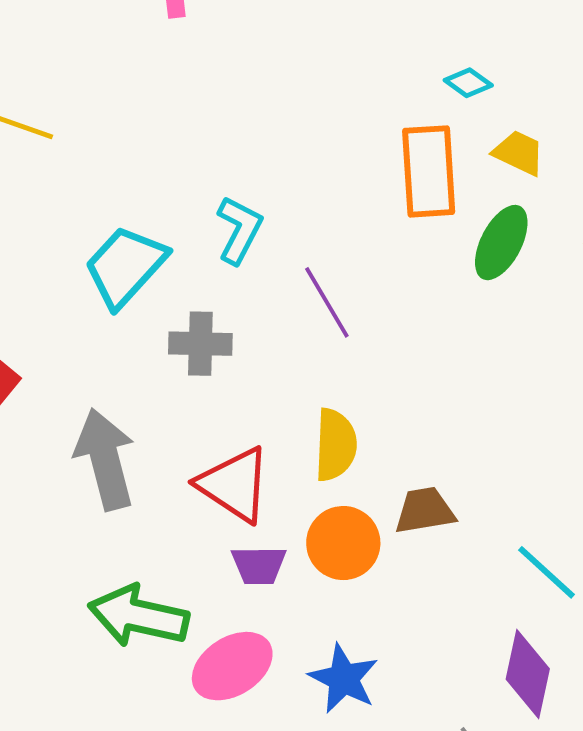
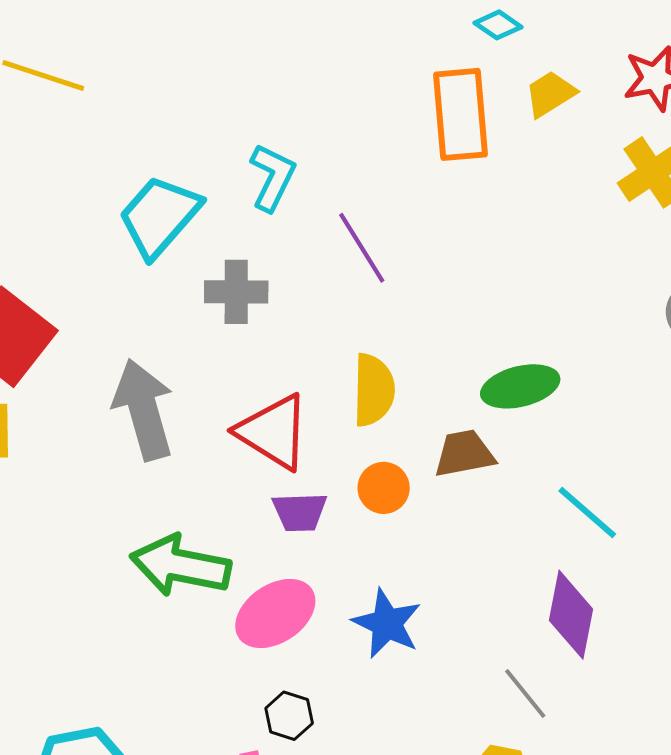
yellow trapezoid: (519, 153) -> (550, 94), turned -56
green ellipse: (501, 243) -> (520, 386), moved, turned 50
orange circle: (343, 543) -> (384, 488), size x0.7

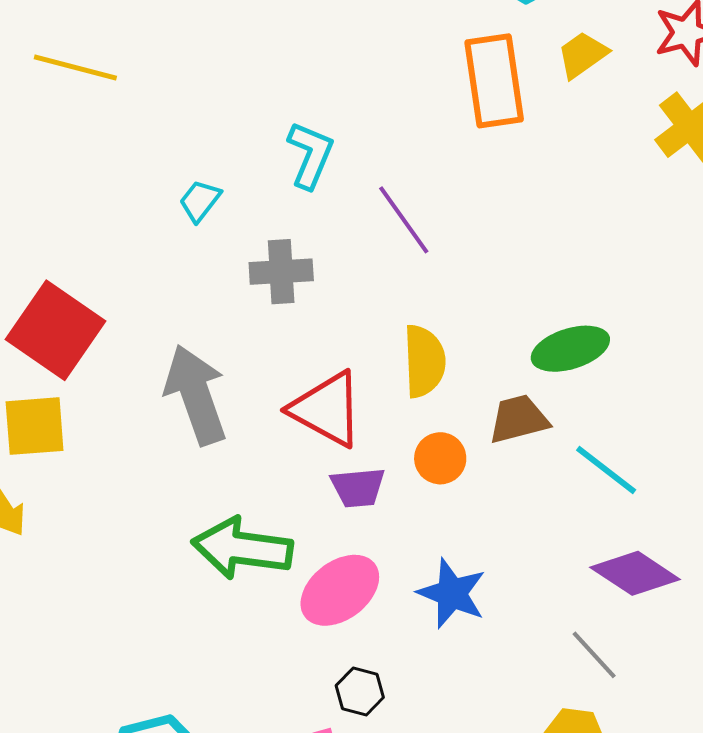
cyan trapezoid: (159, 216) -> (200, 201), size x0.5
cyan line: (587, 513) -> (606, 470), moved
purple diamond: (571, 615) -> (635, 573), turned -64

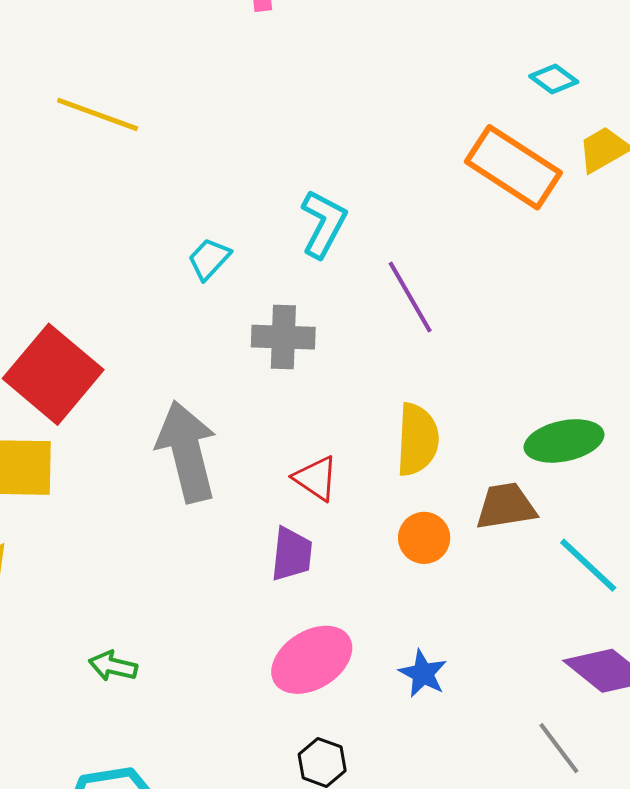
orange rectangle: (494, 81) -> (513, 167), turned -54
red triangle: (327, 409) -> (316, 478), size x0.6
purple trapezoid: (358, 487) -> (292, 554), moved, turned -84
green arrow: (242, 548) -> (113, 666), moved, size x0.5
blue star: (452, 593) -> (423, 673), size x0.7

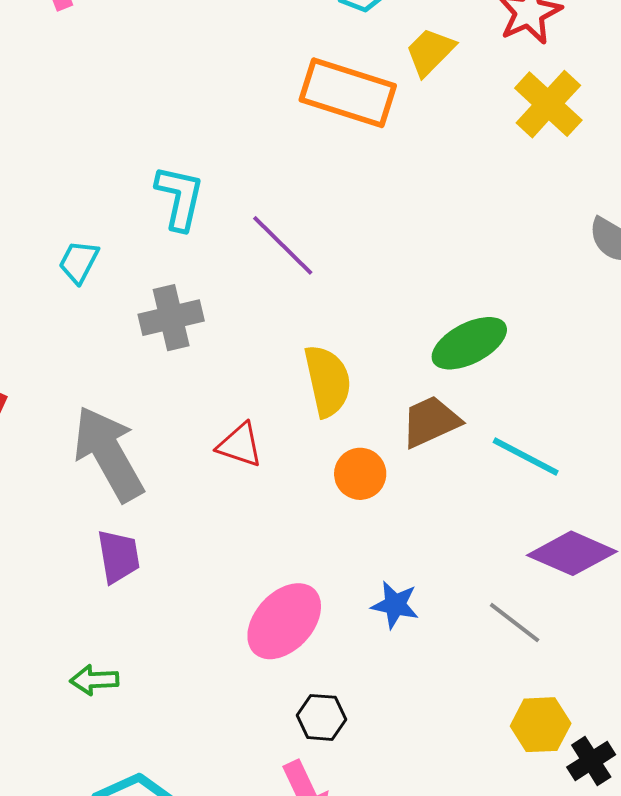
purple trapezoid: (292, 554) -> (118, 556), moved
gray line: (559, 748) -> (515, 623), moved

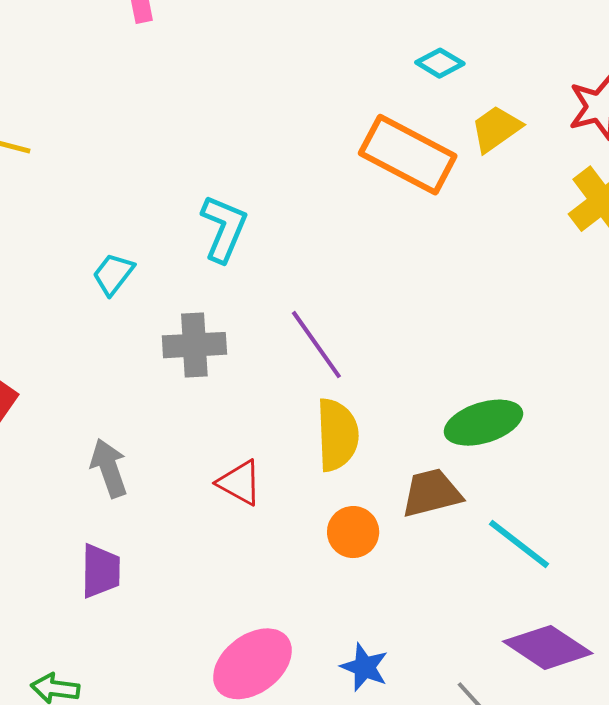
purple line: (283, 245) -> (316, 345), moved
gray arrow: (108, 454) -> (109, 468), size x0.6

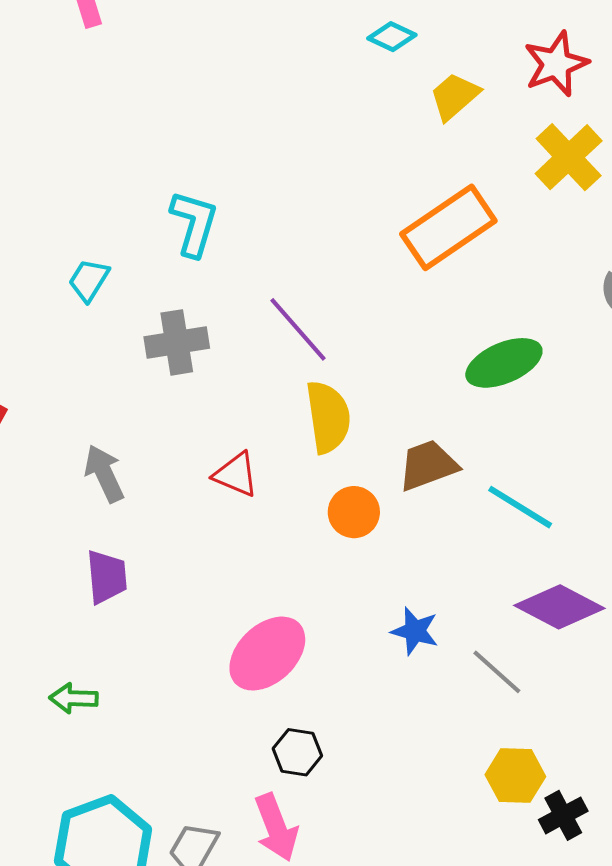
orange rectangle: (408, 155) -> (448, 227), moved, turned -56
green ellipse: (483, 423) -> (504, 363), moved
blue star: (364, 667) -> (415, 631), moved

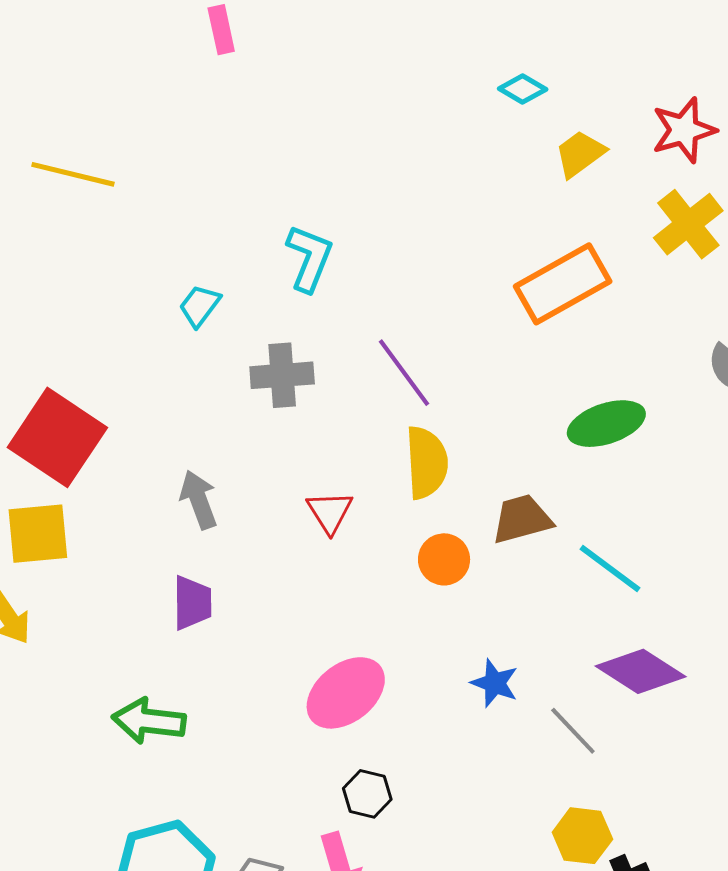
red triangle: (236, 475) -> (330, 512), turned 30
green arrow: (74, 698) -> (149, 721), size x1.5

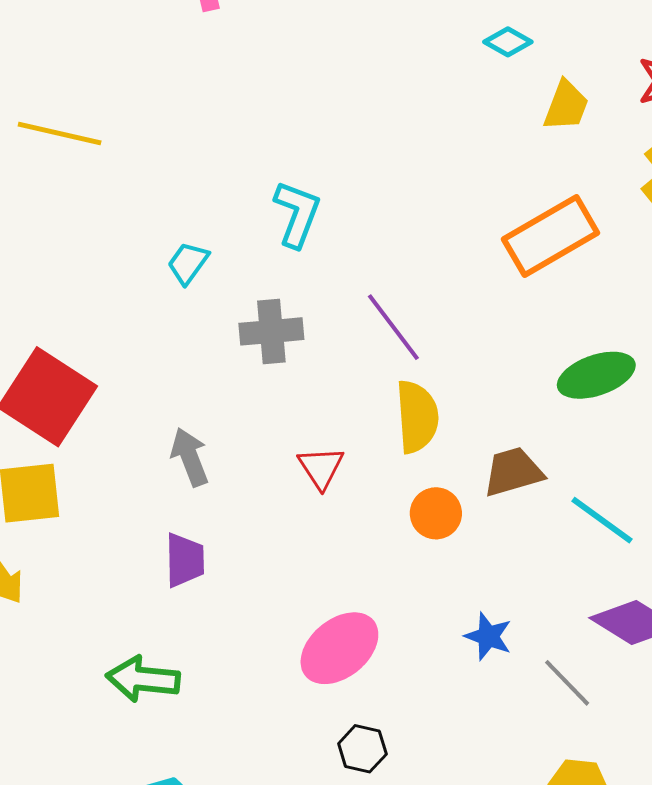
yellow trapezoid: (580, 154) -> (566, 106), turned 148

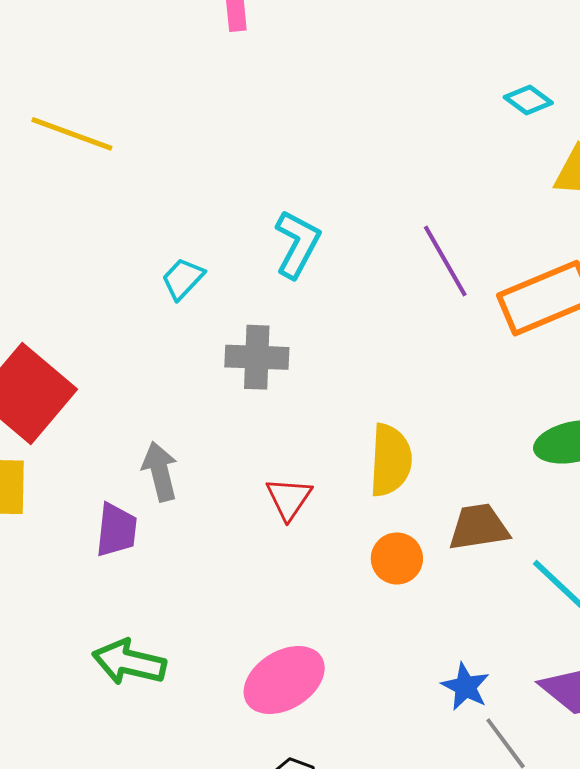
purple line: (393, 327) -> (445, 261), moved
purple trapezoid: (185, 560) -> (116, 530), moved
blue star: (488, 636) -> (465, 687), moved
green arrow: (143, 679) -> (129, 662), moved

